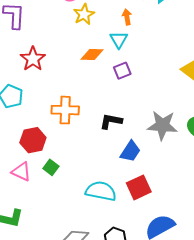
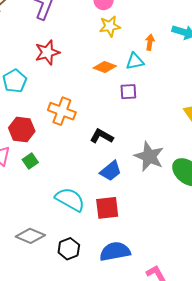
cyan triangle: (119, 40) -> (135, 61), turned 30

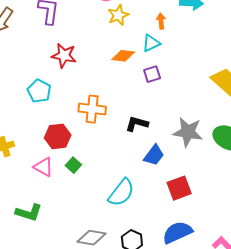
red star: (47, 52) -> (64, 55), turned -30
cyan semicircle: (70, 199) -> (121, 193), turned 112
red square: (107, 208) -> (179, 188), moved

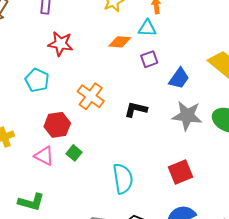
cyan triangle: (151, 43) -> (147, 28), turned 30
orange cross: (92, 109) -> (91, 96), turned 32
blue trapezoid: (154, 155) -> (179, 78), moved
cyan semicircle: (121, 193) -> (123, 179), turned -44

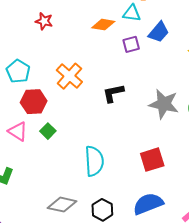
red star: (60, 44) -> (44, 21), size x0.7
blue trapezoid: (179, 78) -> (159, 32), moved
cyan pentagon: (37, 80) -> (18, 71), moved
black L-shape: (136, 109) -> (113, 93), turned -30

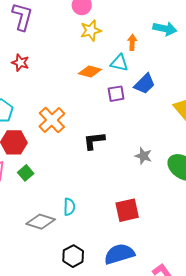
red star: (44, 21) -> (20, 63), moved
gray star: (164, 104) -> (143, 156), size x0.6
cyan semicircle: (94, 161) -> (69, 207), size x0.6
gray diamond: (62, 205) -> (41, 222), moved

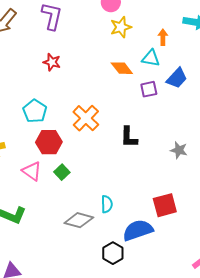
orange diamond: (90, 72) -> (122, 68), turned 40
black L-shape: (94, 141) -> (129, 137), turned -80
blue semicircle: (119, 254) -> (138, 230), moved

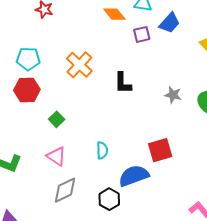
cyan pentagon: (35, 111) -> (28, 59), turned -30
red hexagon: (49, 142) -> (27, 90), moved
pink triangle: (32, 171) -> (56, 156), moved
gray diamond: (79, 220) -> (65, 190), moved, turned -40

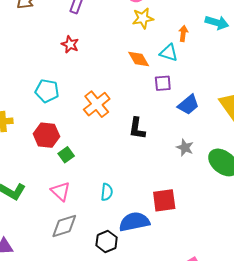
blue trapezoid: (170, 23) -> (188, 105), moved
red hexagon: (27, 90) -> (46, 135), moved

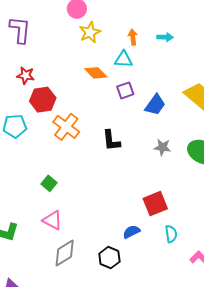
cyan arrow: (217, 23) -> (165, 37), moved, size x0.7
red hexagon: (46, 135) -> (43, 100), moved
cyan semicircle: (107, 192) -> (171, 234), moved
blue semicircle: (134, 222) -> (131, 232), size x0.6

